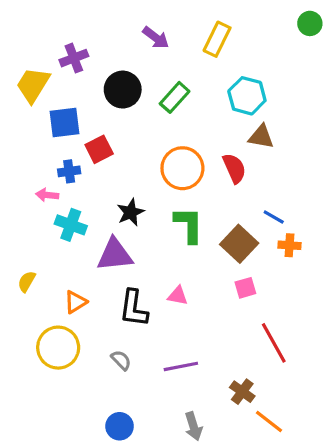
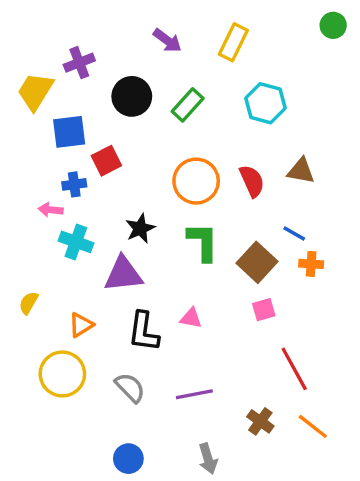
brown triangle: (261, 137) -> (301, 171), moved
gray semicircle: (121, 360) -> (130, 388), size x1.4
orange line: (269, 422) -> (313, 426), moved

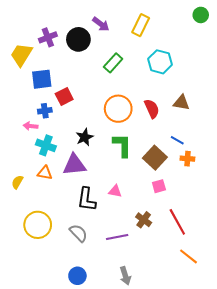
black circle: (132, 96) -> (78, 39), moved
orange triangle: (81, 325) -> (45, 173), moved, turned 42
brown cross: (260, 421) -> (144, 220), moved

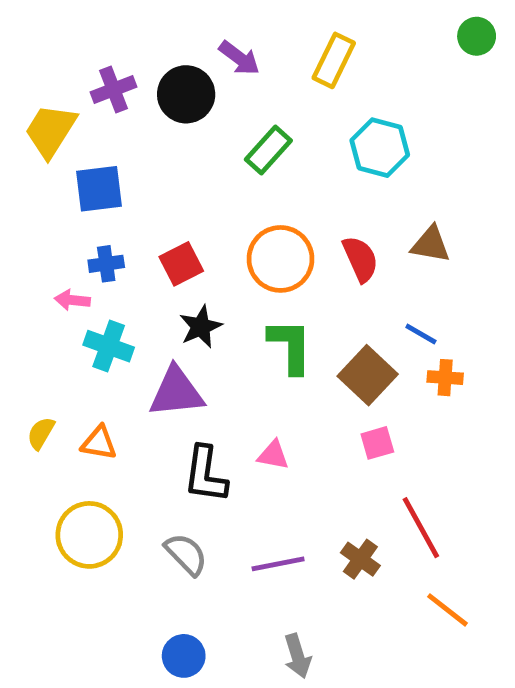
red square: (64, 96) -> (181, 264), moved
orange triangle: (45, 173) -> (99, 443), moved
brown cross: (144, 220) -> (360, 559), moved

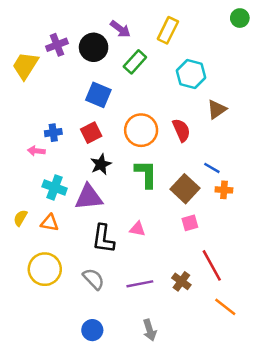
green rectangle: (268, 150) -> (135, 62), moved
blue square: (99, 189) -> (98, 95), moved, turned 30
brown triangle: (431, 244) -> (217, 109), moved, turned -45
cyan cross: (109, 346) -> (55, 187), moved

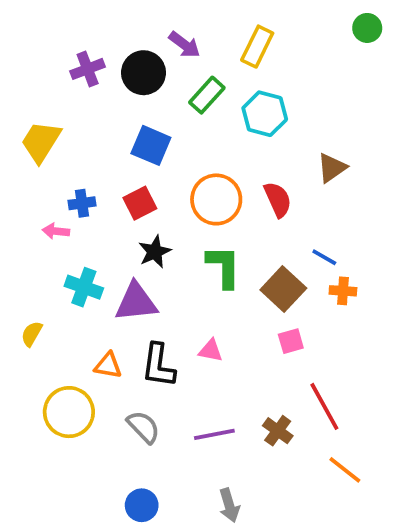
yellow trapezoid: (25, 66) -> (41, 142), moved
cyan hexagon: (191, 74) -> (265, 114), moved
orange triangle: (50, 223) -> (108, 365), moved

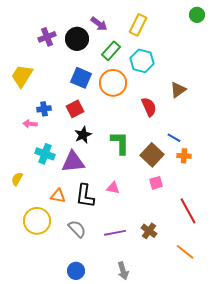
orange circle: (216, 199) -> (113, 83), moved
red line: (324, 406) -> (188, 211), moved

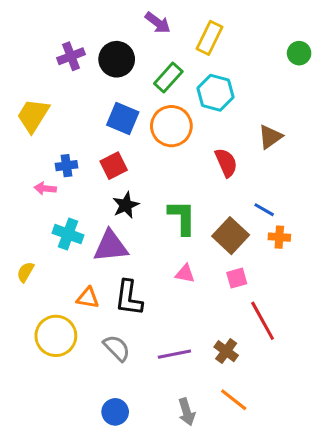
green circle: (197, 15) -> (299, 53), moved
purple arrow: (99, 24) -> (158, 23), moved
pink triangle: (113, 188) -> (185, 274), moved
red line: (188, 211) -> (263, 321), moved
orange line: (185, 252) -> (234, 400), moved

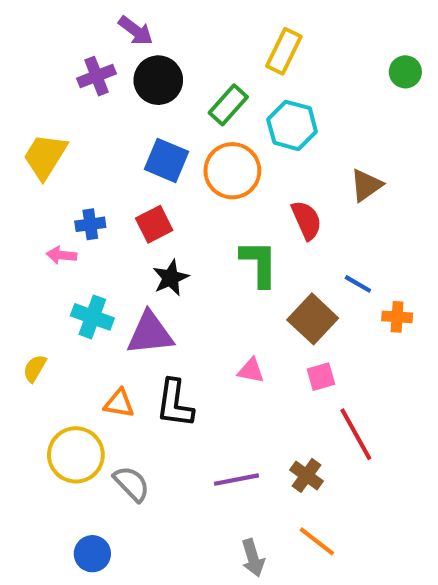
purple arrow: (158, 23) -> (136, 31), moved
green L-shape: (182, 217) -> (259, 263), moved
orange cross: (279, 237) -> (397, 317), moved
gray semicircle: (117, 348) -> (131, 484), moved
blue circle: (115, 412) -> (92, 554), moved

